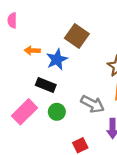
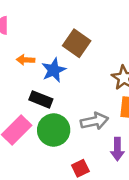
gray arrow: (93, 104) -> (94, 121), turned -40
green circle: (57, 112) -> (54, 130), size x1.6

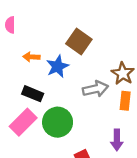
black rectangle: (41, 99) -> (33, 94), moved
gray arrow: (94, 121) -> (95, 89), moved

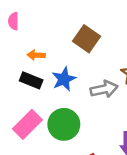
blue star: (58, 66) -> (64, 79), moved
black rectangle: (33, 94) -> (31, 80), moved

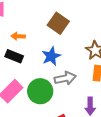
blue star: (64, 79) -> (51, 56), moved
gray arrow: (104, 89) -> (65, 78), moved

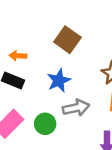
green circle: (40, 91) -> (45, 124), size x0.7

